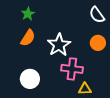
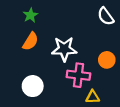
orange circle: (98, 43) -> (107, 60), moved
white star: (59, 45) -> (64, 49), turned 30

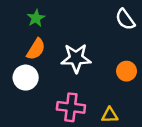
pink cross: (78, 75) -> (71, 107), moved
white circle: (33, 86) -> (26, 78), moved

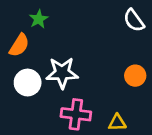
orange semicircle: (36, 49) -> (19, 45), moved
white star: (76, 58) -> (62, 73), moved

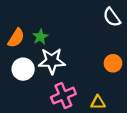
green star: (39, 19) -> (40, 37), moved
pink cross: (76, 114) -> (63, 96), turned -30

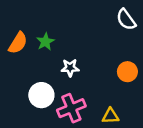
white star: (52, 61) -> (70, 68), moved, size x0.6
white circle: (23, 69) -> (41, 95), moved

